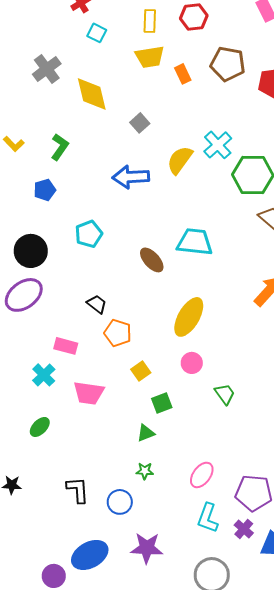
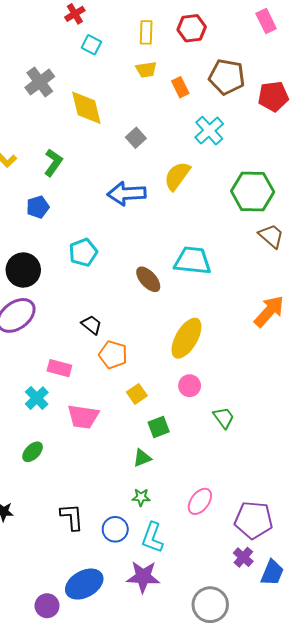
yellow trapezoid: (150, 57) -> (146, 70), size x0.7
cyan cross: (218, 145) -> (209, 131), moved
cyan L-shape: (208, 518) -> (152, 538), moved

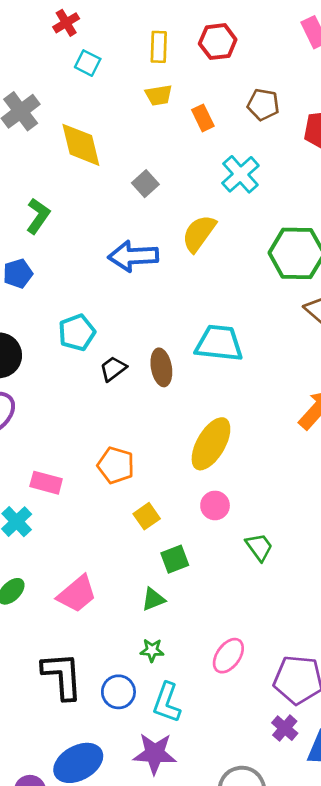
brown pentagon: (227, 77) -> (263, 105), size x0.7
brown ellipse: (148, 279) -> (161, 367), turned 32
black trapezoid: (91, 325) -> (113, 369), moved, turned -75
pink trapezoid: (83, 417) -> (77, 594), moved, turned -48
black L-shape: (72, 517) -> (62, 676), size x1.4

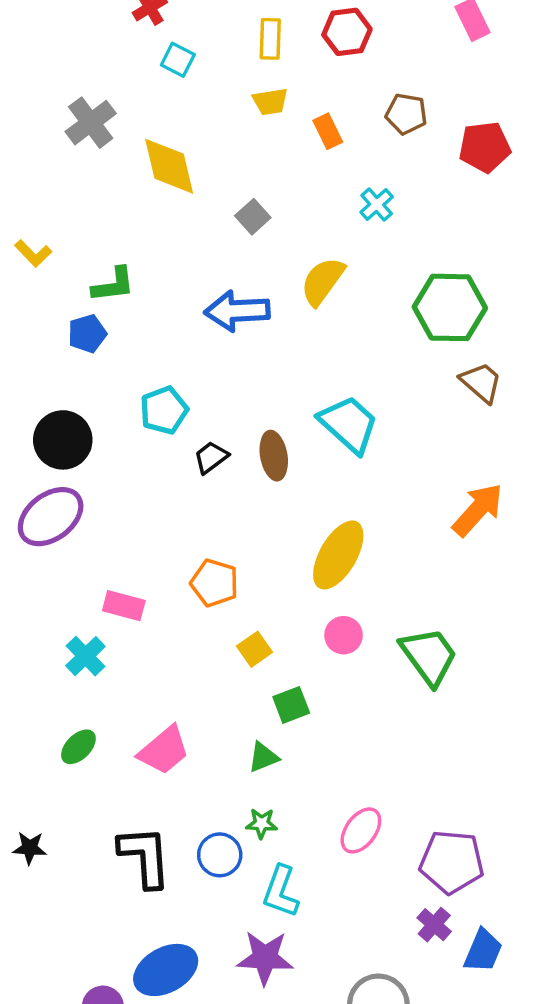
cyan cross: (240, 174) -> (377, 205), size x0.7
green L-shape: (38, 216) -> (113, 285), moved, turned 48
cyan trapezoid: (219, 343) -> (349, 424), turned 36
green trapezoid: (259, 547) -> (429, 656), moved, size x1.6
blue circle: (118, 692) -> (220, 855), moved

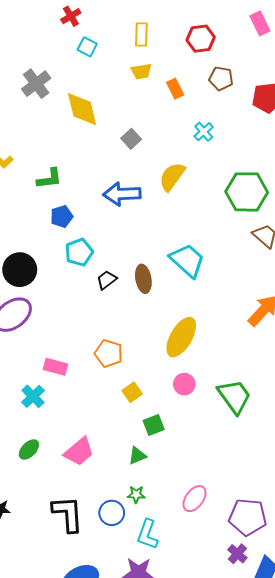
red hexagon: (347, 32) -> (201, 39), moved
blue pentagon: (87, 334) -> (62, 216), moved

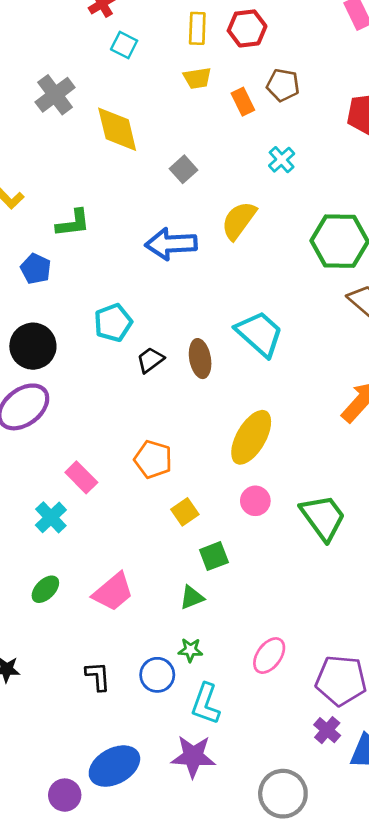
red hexagon: (201, 39) -> (247, 28), moved
brown pentagon: (221, 78) -> (283, 85), moved
blue pentagon: (62, 216) -> (36, 269), moved, turned -30
pink rectangle: (55, 367) -> (81, 477), turned 30
black L-shape: (68, 514) -> (98, 676), size x0.6

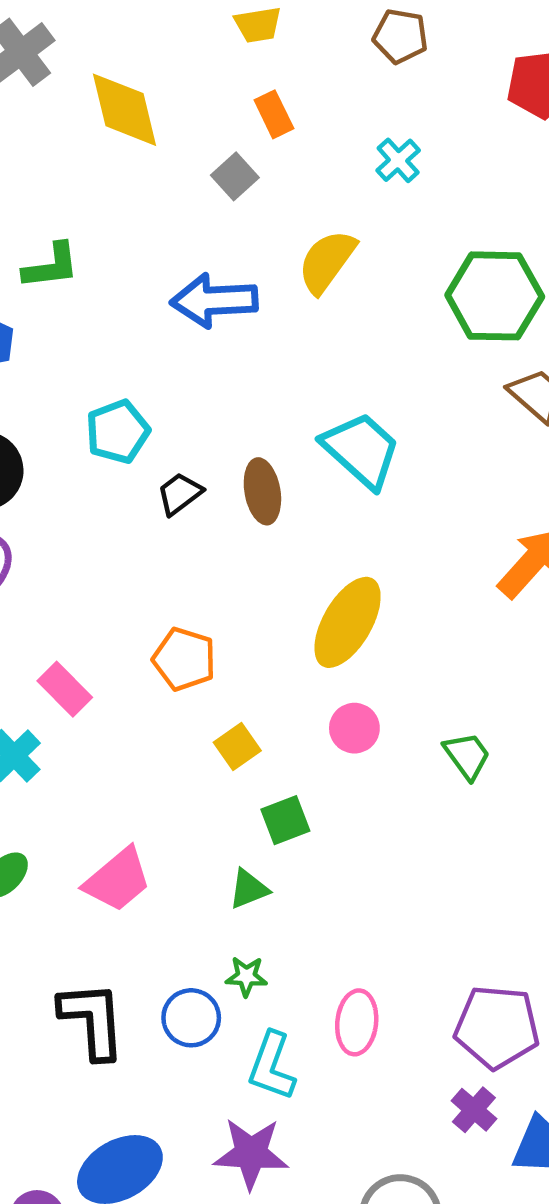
orange rectangle: (243, 102) -> (274, 114), moved
green trapezoid: (323, 517) -> (467, 756), size x0.6
pink ellipse: (269, 656) -> (357, 1022), moved, turned -30
black L-shape: (98, 676) -> (92, 1020), size x1.6

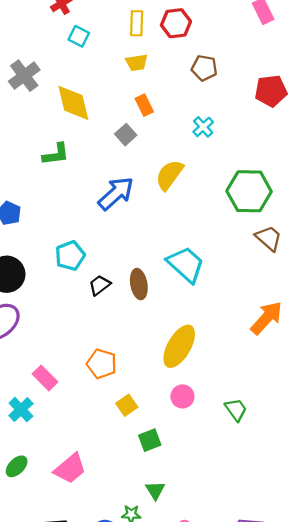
green L-shape: (51, 266) -> (56, 154), moved
blue arrow: (214, 301) -> (116, 193), turned 141
green triangle: (249, 889) -> (155, 490), moved, turned -40

